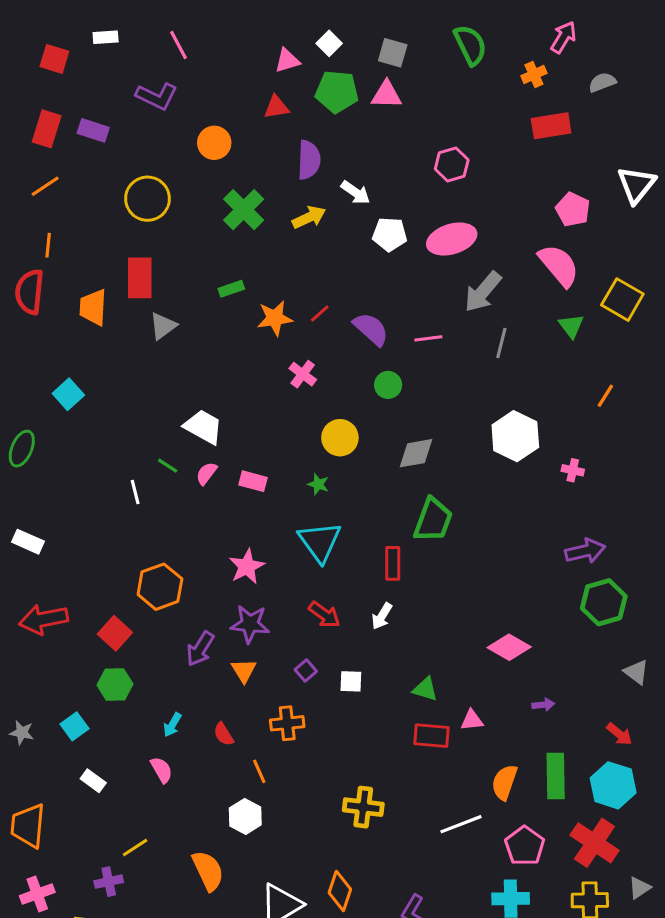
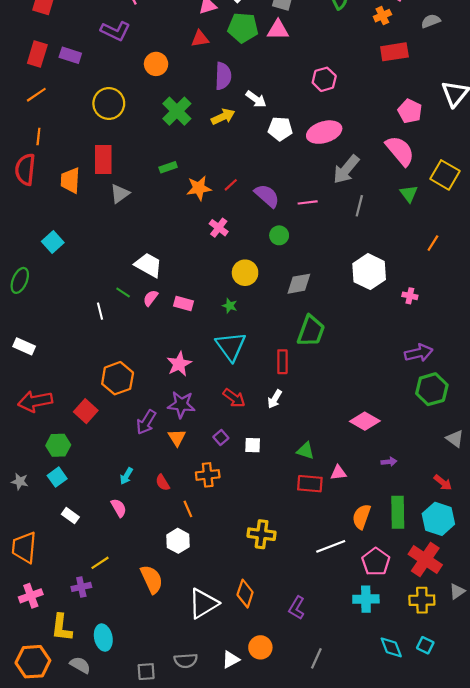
green hexagon: (115, 684) -> (58, 445), moved

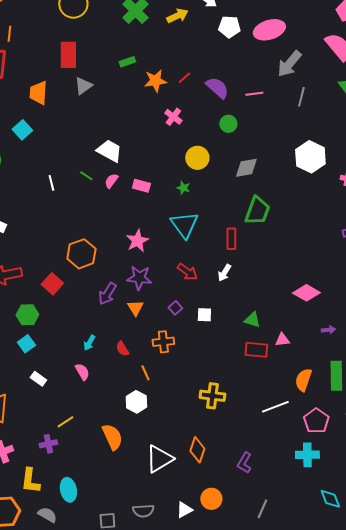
orange trapezoid: (70, 180) -> (38, 93), moved
white line: (100, 311) -> (51, 183), moved

